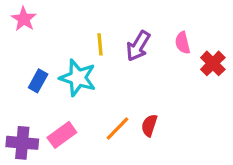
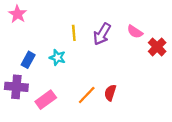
pink semicircle: (183, 43) -> (135, 32), turned -42
cyan star: (78, 78) -> (57, 57), size x0.6
purple cross: (22, 143) -> (16, 87), moved

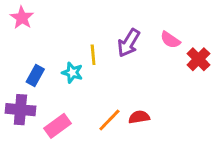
yellow line: (74, 33) -> (93, 55), moved
red semicircle: (110, 93) -> (139, 117), turned 63

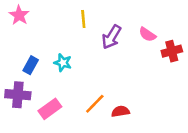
yellow line: (93, 55) -> (83, 19), moved
red cross: (198, 59) -> (172, 51), turned 30
red semicircle: (139, 117) -> (120, 111), moved

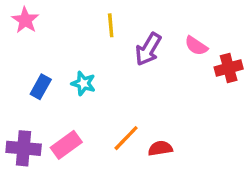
purple cross: (18, 95) -> (24, 148), moved

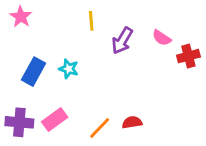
blue rectangle: (41, 87) -> (33, 72), size x1.4
orange line: (126, 138) -> (100, 128), moved

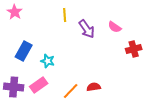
purple arrow: (122, 41) -> (87, 29), turned -66
red cross: (188, 56) -> (134, 49), moved
cyan star: (69, 69) -> (48, 61), moved

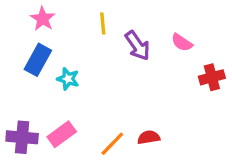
pink star: (15, 12) -> (43, 19), moved
blue rectangle: (24, 51) -> (38, 60), moved
cyan star: (48, 61) -> (68, 79), moved

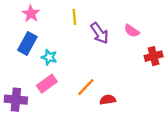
pink rectangle: (62, 134) -> (47, 84), moved
orange line: (112, 144) -> (86, 87), moved

